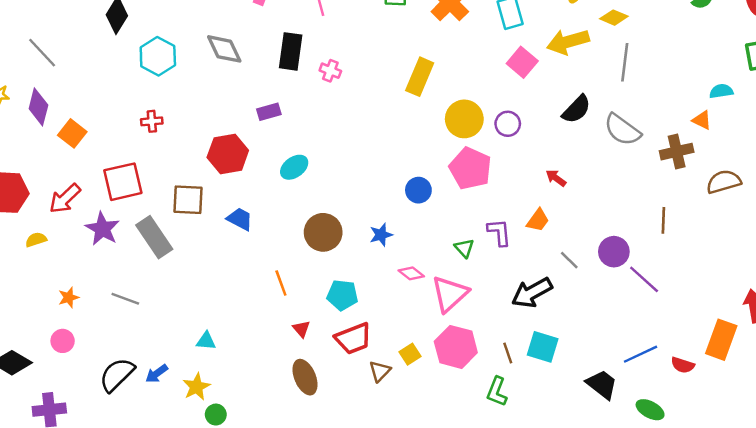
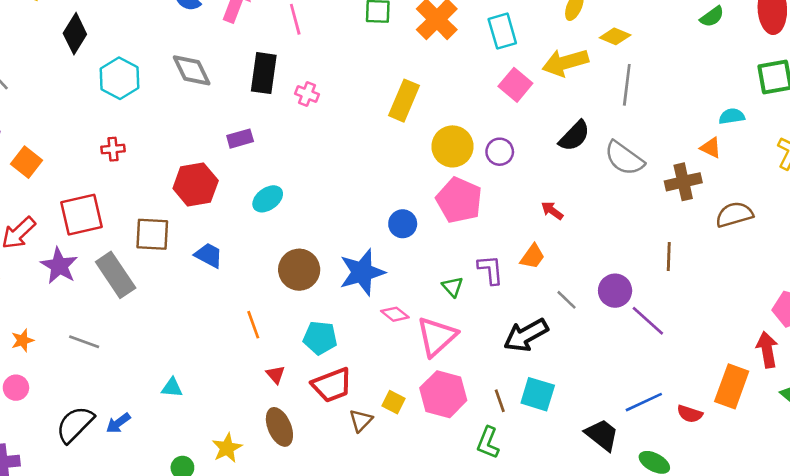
blue star: (381, 235) -> (362, 272), size x1.8
yellow square: (410, 354) -> (393, 402), turned -30
yellow star: (196, 387) -> (227, 448), moved

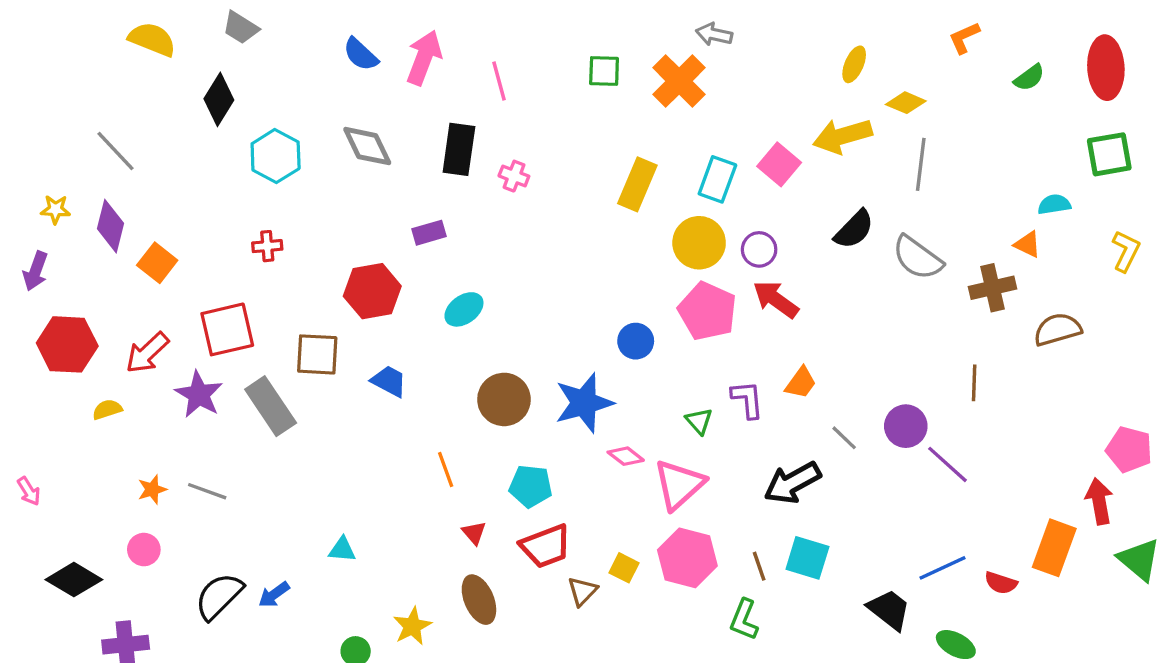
cyan rectangle: (502, 31) -> (717, 179), moved, turned 36
red arrow: (552, 211) -> (776, 299), moved, size x1.6
gray line: (84, 342) -> (207, 491), moved

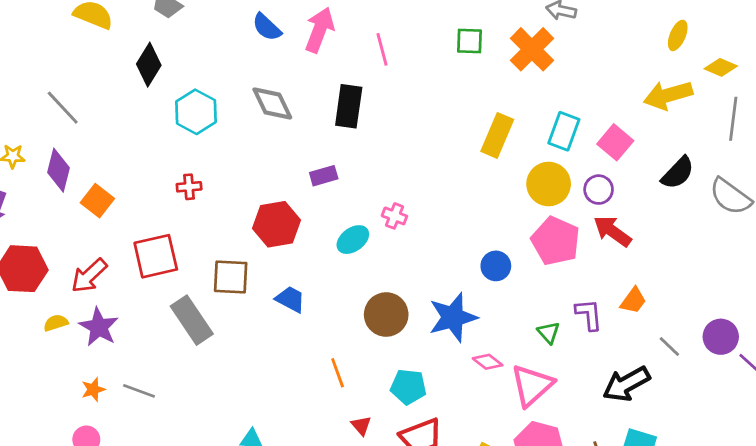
pink square: (779, 164) -> (615, 142), moved
pink cross: (514, 176) -> (394, 216), moved
purple star: (199, 394) -> (99, 327), moved

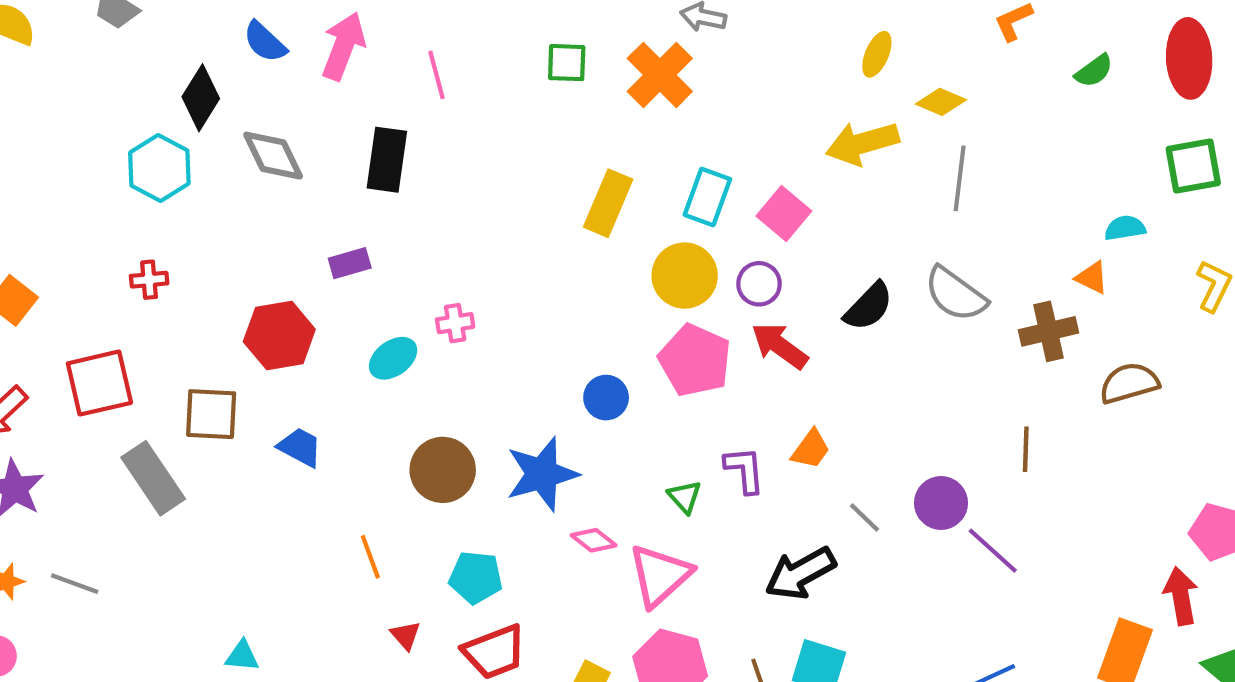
black diamond: (149, 65) -> (201, 98), moved
black semicircle: (678, 173) -> (869, 307), moved
pink cross: (394, 216) -> (455, 323), turned -30

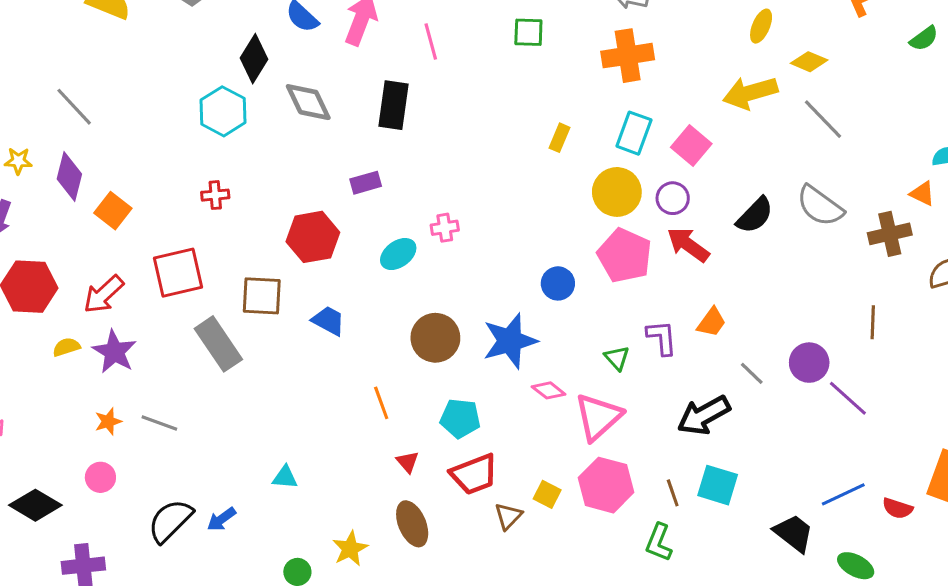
orange cross: (660, 75) -> (628, 56), moved, turned 36
gray line: (960, 178) -> (823, 119), turned -51
yellow rectangle: (608, 203) -> (559, 138), size x0.6

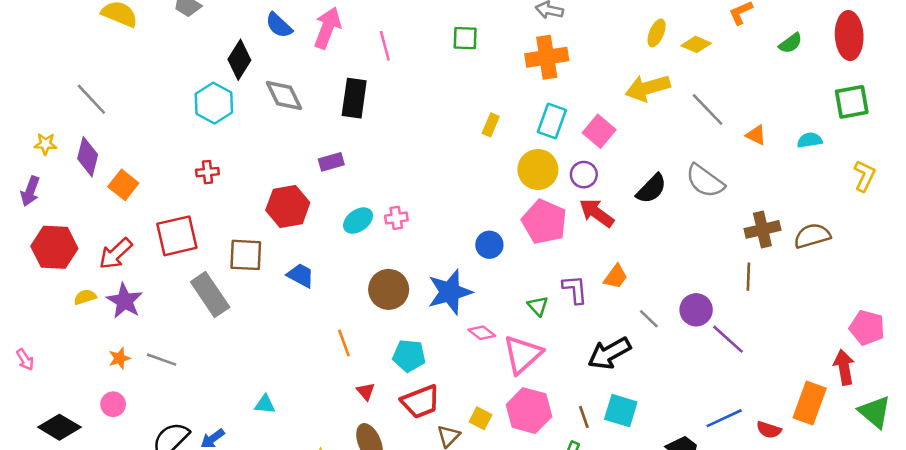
yellow diamond: (809, 62) -> (696, 44), moved
orange triangle: (922, 194) -> (756, 135), moved
pink cross: (445, 228) -> (396, 218), moved
brown cross: (890, 234) -> (762, 229), moved

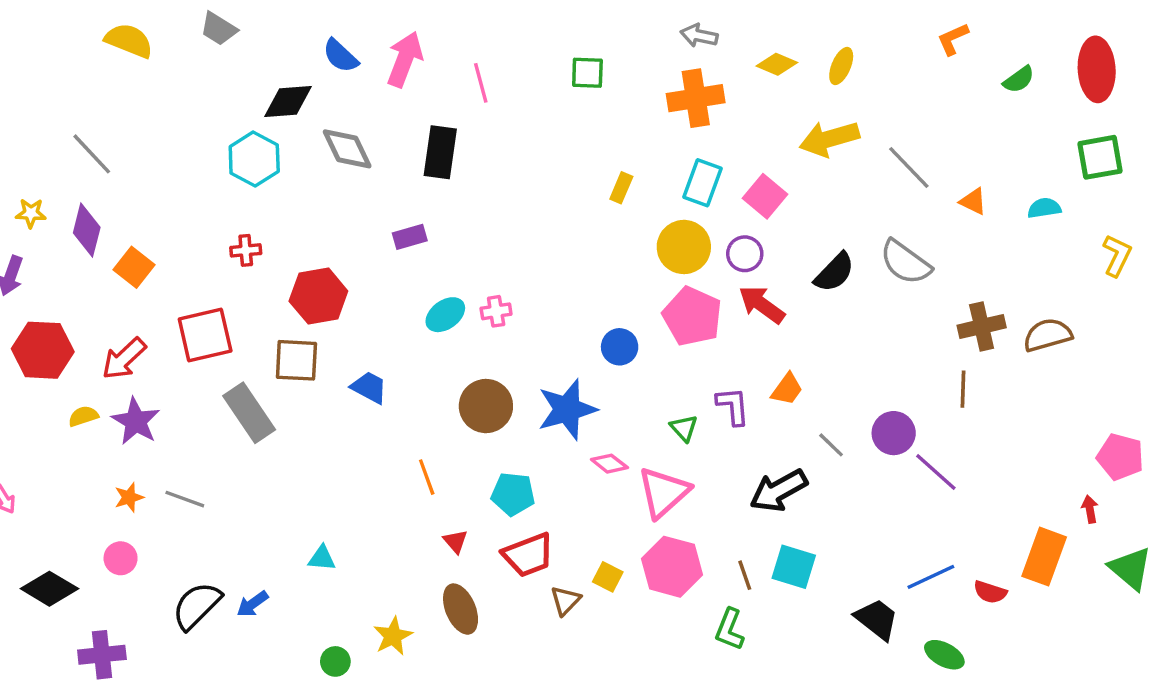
yellow diamond: (696, 44) -> (777, 64), moved
black diamond: (239, 60) -> (288, 102), turned 54
red hexagon: (288, 206) -> (318, 296), moved
red arrow: (844, 367) -> (1090, 509), size x0.6

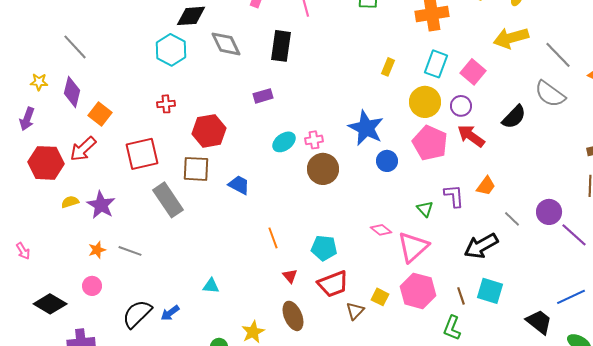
gray semicircle: (905, 262) -> (550, 94), moved
red arrow: (124, 359) -> (83, 149), moved
brown circle: (486, 406) -> (323, 169), moved
blue star: (567, 409) -> (366, 128), moved, turned -30

